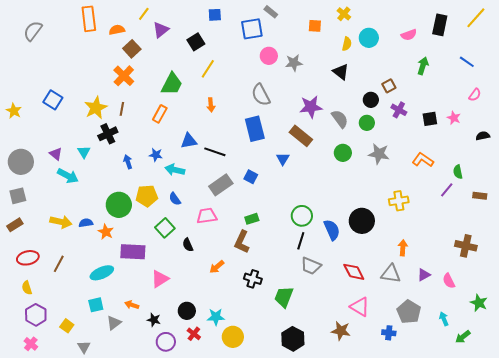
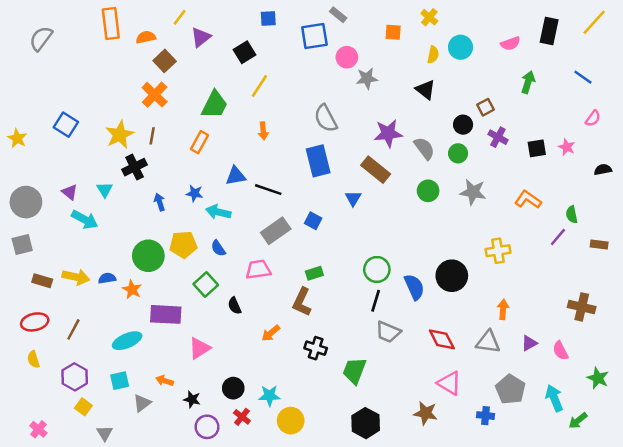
pink circle: (269, 56) -> (347, 57), moved
brown rectangle: (15, 225) -> (42, 281), moved, turned 49
purple hexagon: (36, 315) -> (75, 377), moved
cyan arrow: (444, 319) -> (554, 398), size x1.5

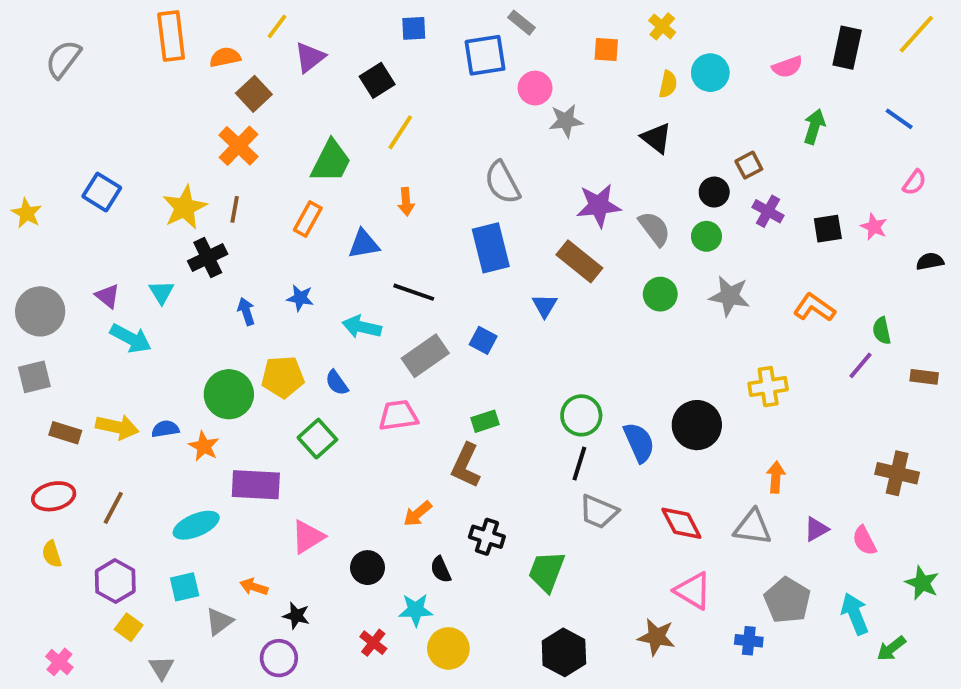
blue triangle: (236, 176) -> (364, 244), moved
cyan arrow: (218, 212) -> (362, 327), moved
black semicircle: (234, 306) -> (441, 569), moved
black circle: (233, 388) -> (368, 568), moved
purple circle: (207, 427) -> (279, 658), moved

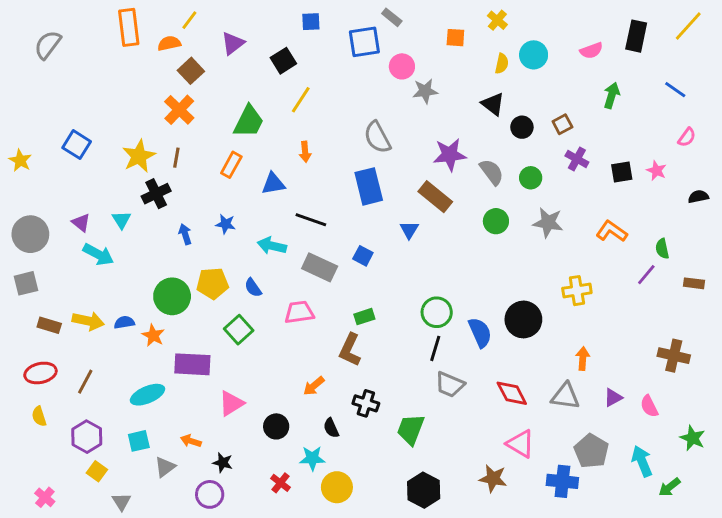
yellow line: (277, 26) -> (189, 20), moved
black circle: (714, 192) -> (522, 127), moved
gray rectangle: (425, 356) -> (320, 267), turned 60
blue cross: (749, 641) -> (562, 481), size x1.5

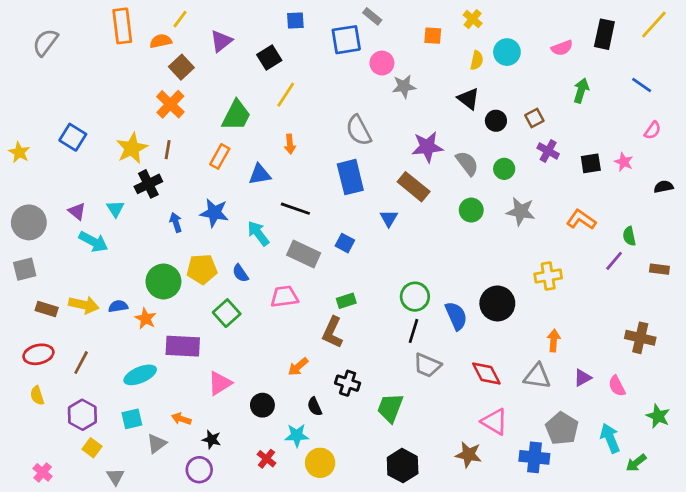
blue star: (226, 224) -> (214, 213), size x1.5
cyan arrow: (272, 246) -> (258, 233), turned 40

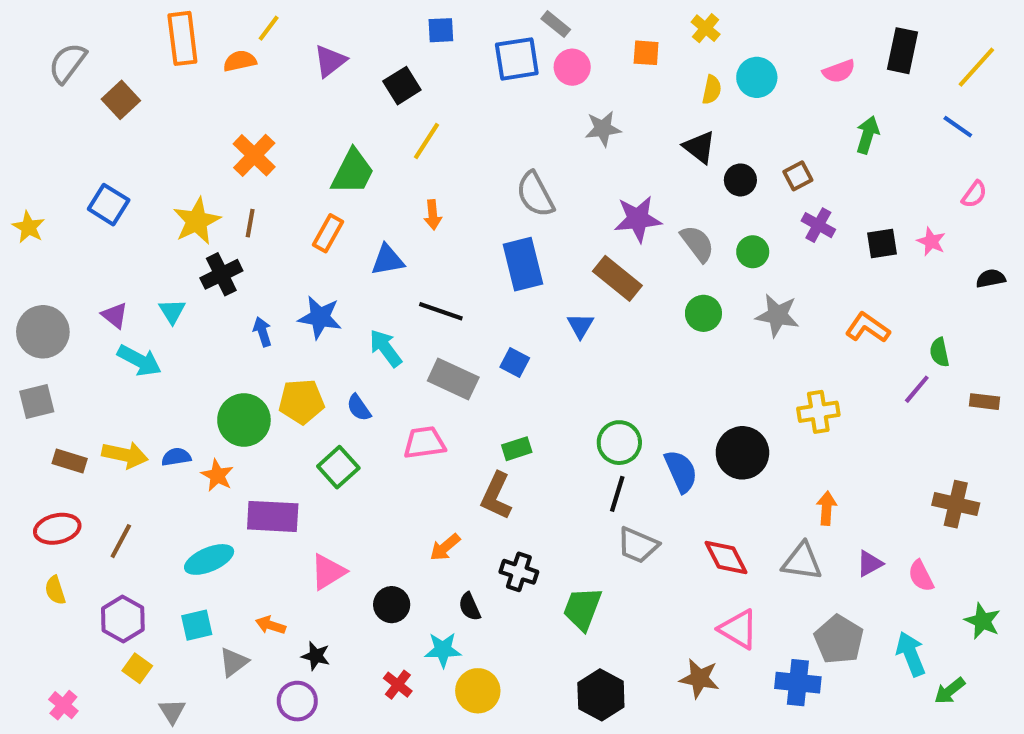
yellow line: (654, 25) -> (976, 67), moved
pink circle: (382, 63) -> (572, 67), moved
brown square: (181, 67) -> (121, 100), moved

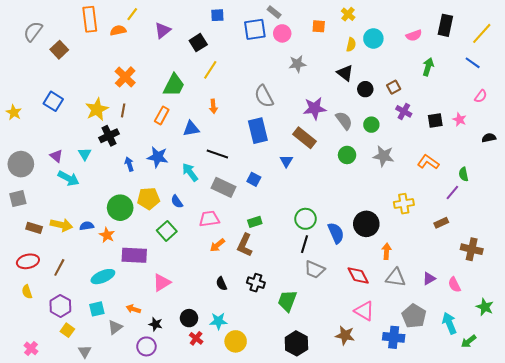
brown rectangle: (985, 402) -> (441, 223), moved, turned -32
orange arrow: (827, 508) -> (387, 251), moved
orange arrow: (445, 547) -> (217, 245), moved
black circle: (392, 605) -> (189, 318), moved
black semicircle: (470, 607) -> (221, 284), moved

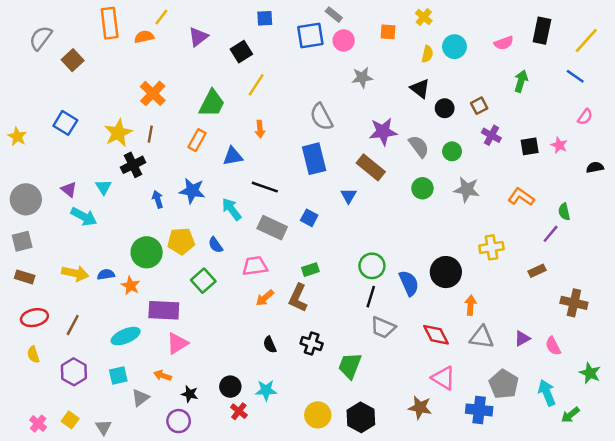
brown rectangle: (34, 228) -> (25, 277), moved
pink triangle: (162, 283) -> (177, 343), moved
yellow square: (67, 330) -> (70, 420), moved
yellow circle: (236, 341) -> (318, 415), moved

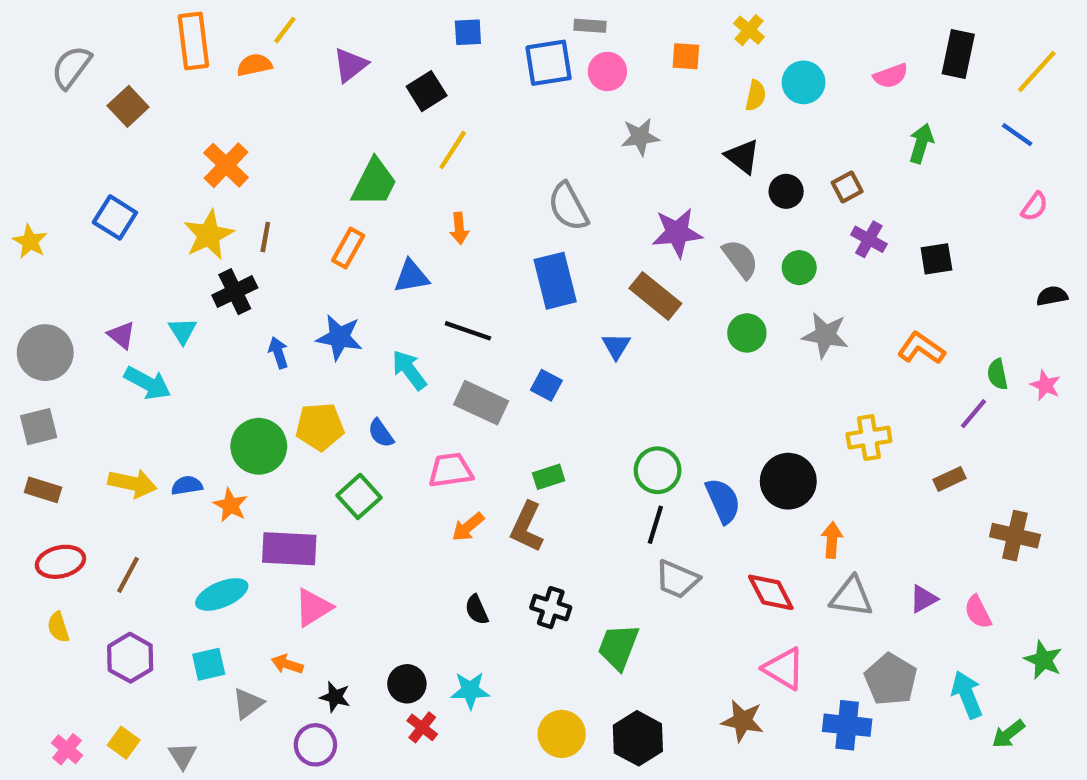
gray rectangle: (334, 15) -> (590, 26), turned -35
orange cross: (153, 93) -> (226, 165), moved
pink star: (559, 145) -> (1045, 385), moved

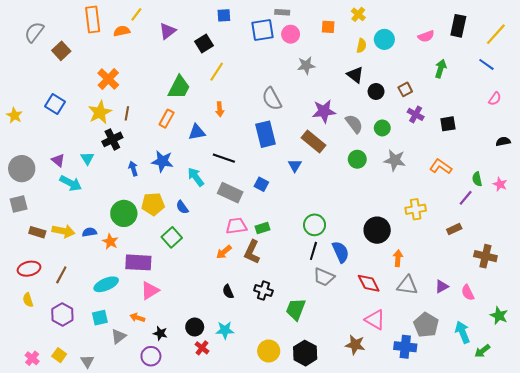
pink trapezoid: (451, 470) -> (236, 226), moved
brown rectangle: (43, 490) -> (37, 232), moved
blue semicircle: (723, 501) -> (341, 252), moved

